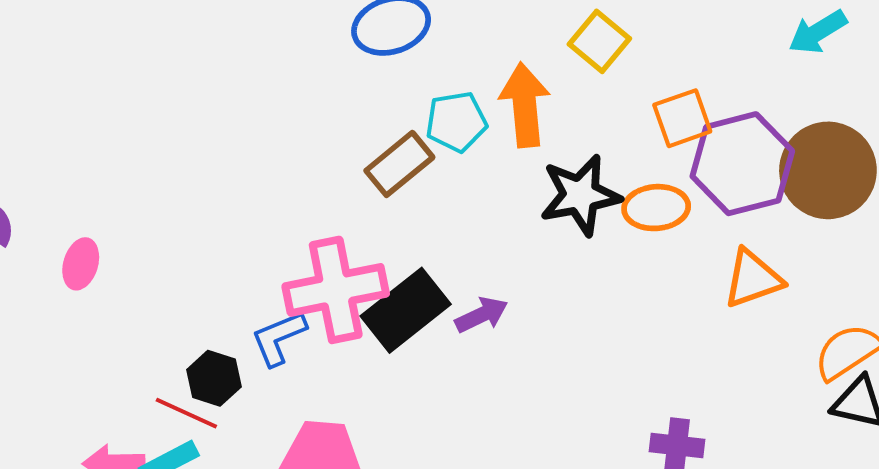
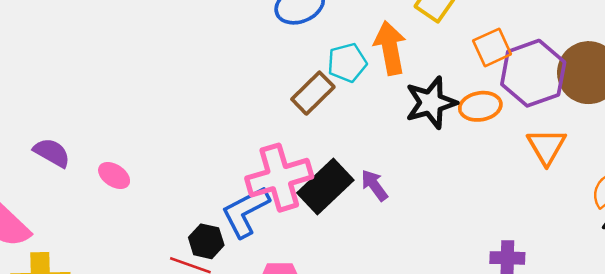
pink ellipse: (81, 264) -> (114, 175), turned -68
orange triangle: (753, 279) -> (546, 146), turned -36
purple arrow: (482, 315) -> (374, 185), turned -96
blue L-shape: (279, 338) -> (245, 212), size x1.4

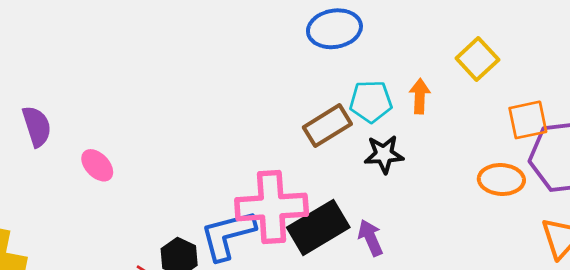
orange arrow: (390, 48) -> (420, 96), size x0.6
black star: (431, 103) -> (384, 154), moved, size x0.7
purple semicircle: (52, 153) -> (37, 126), turned 30

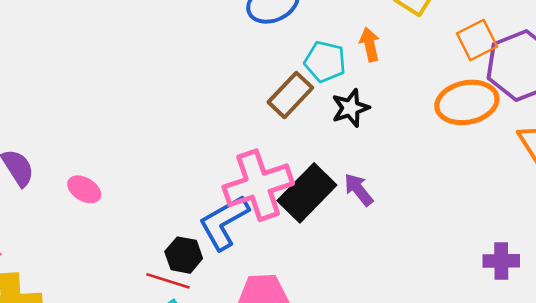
cyan pentagon: (371, 101) -> (325, 62), turned 30
orange ellipse: (501, 179) -> (467, 102), size x1.4

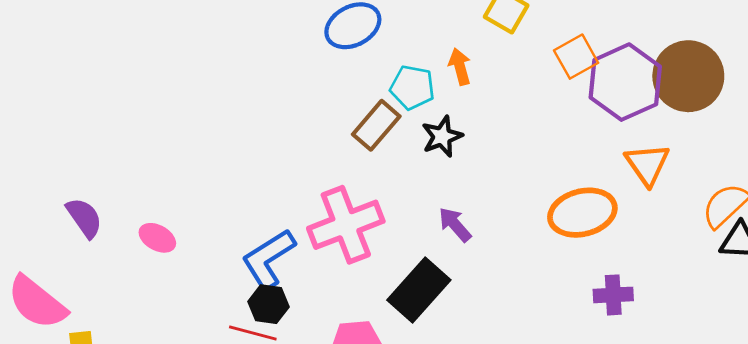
orange ellipse: (467, 102) -> (582, 213), moved
black rectangle: (307, 193) -> (419, 290), moved
blue L-shape: (224, 222) -> (268, 259), moved

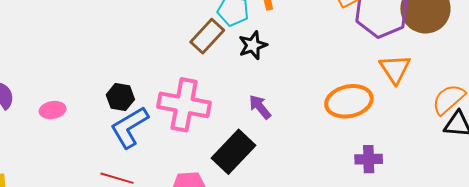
pink cross: (346, 225) -> (184, 105), turned 30
pink ellipse: (157, 238) -> (53, 110), turned -40
black hexagon: (268, 304) -> (120, 97), moved

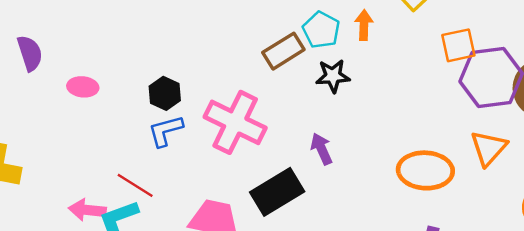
blue L-shape: (129, 127) -> (166, 131), size x0.7

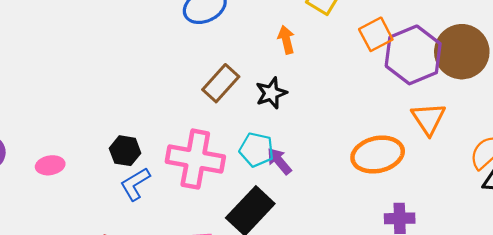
cyan pentagon: (321, 30) -> (257, 150), moved

